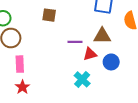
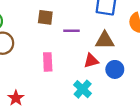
purple line: (75, 42) -> (71, 31), moved
pink rectangle: (20, 64) -> (48, 62), moved

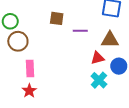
pink rectangle: (48, 62) -> (30, 69), moved
cyan cross: (83, 89) -> (99, 80), moved

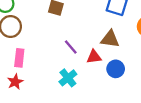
purple line: (80, 31) -> (71, 47), moved, turned 40
cyan cross: (99, 80) -> (68, 78), moved

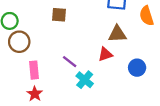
purple line: (71, 47) -> (70, 62), moved
blue circle: (116, 69) -> (137, 68), moved

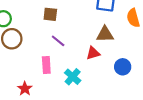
purple line: (70, 62) -> (58, 41), moved
pink rectangle: (34, 70) -> (46, 65), moved

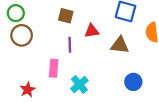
purple line: (58, 41) -> (70, 45), turned 40
red triangle: (93, 53) -> (92, 31), moved

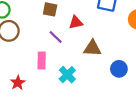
purple line: (70, 45) -> (56, 37), turned -40
brown triangle: (120, 45) -> (92, 48), moved

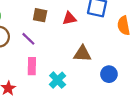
red triangle: (76, 22) -> (69, 18), moved
purple line: (56, 37) -> (28, 39), moved

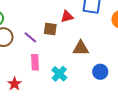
brown square: (40, 15) -> (50, 29), moved
blue circle: (109, 74) -> (100, 72), moved

